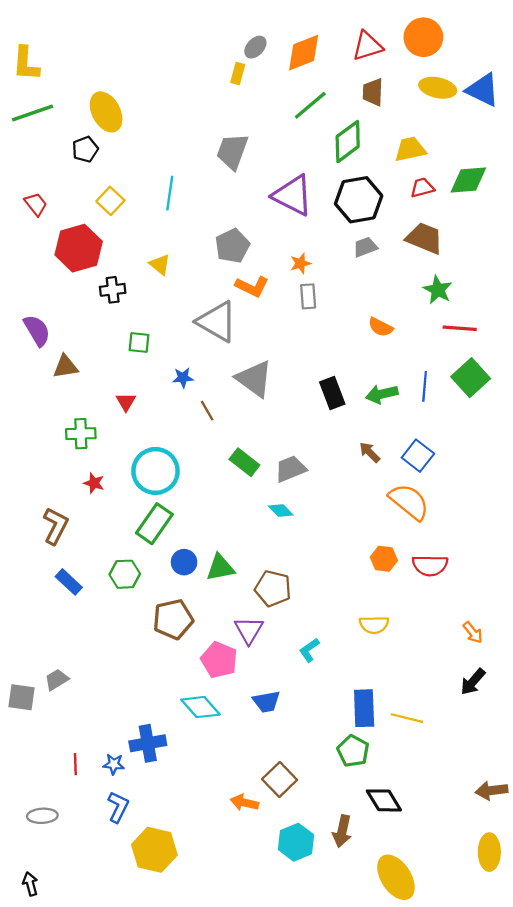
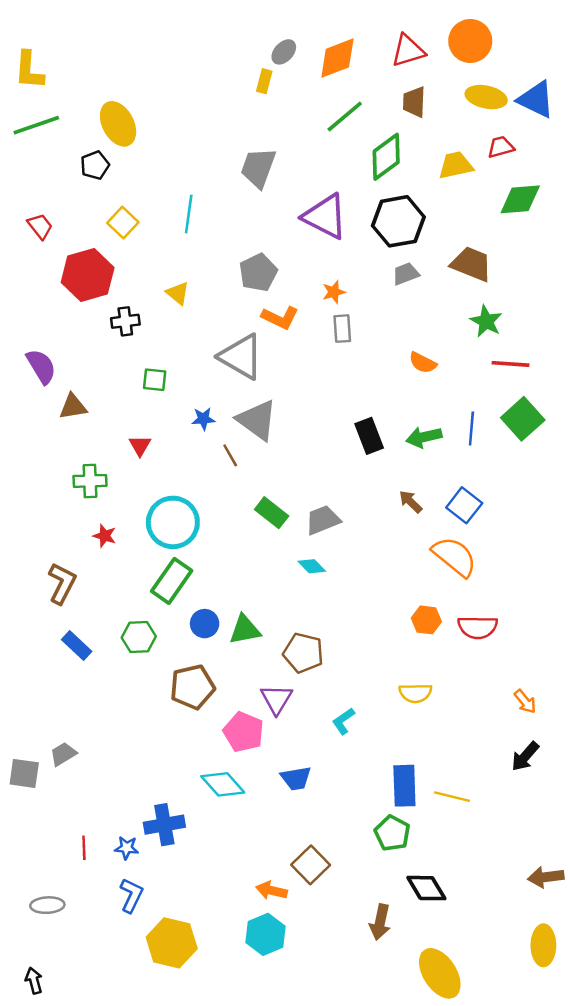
red trapezoid: (422, 188) -> (501, 147), moved
gray triangle: (254, 379) -> (257, 420), moved
cyan hexagon: (296, 842) -> (265, 934), moved

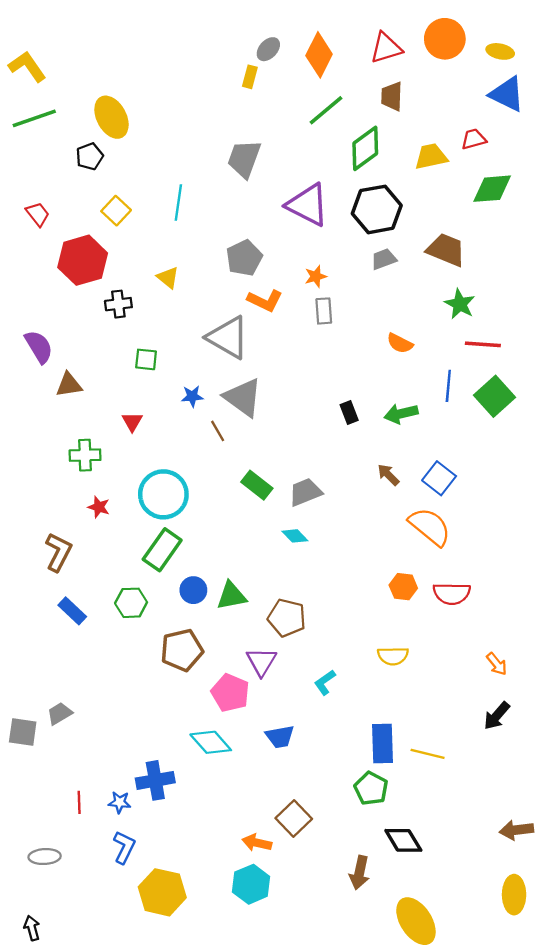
orange diamond: (337, 58) -> (319, 55), turned -42
yellow L-shape: (29, 70) -> (27, 66), turned 141
yellow ellipse: (486, 97) -> (500, 51), moved, size x0.7
blue line: (471, 429) -> (448, 386), moved
black rectangle: (369, 436) -> (349, 412), size x0.7

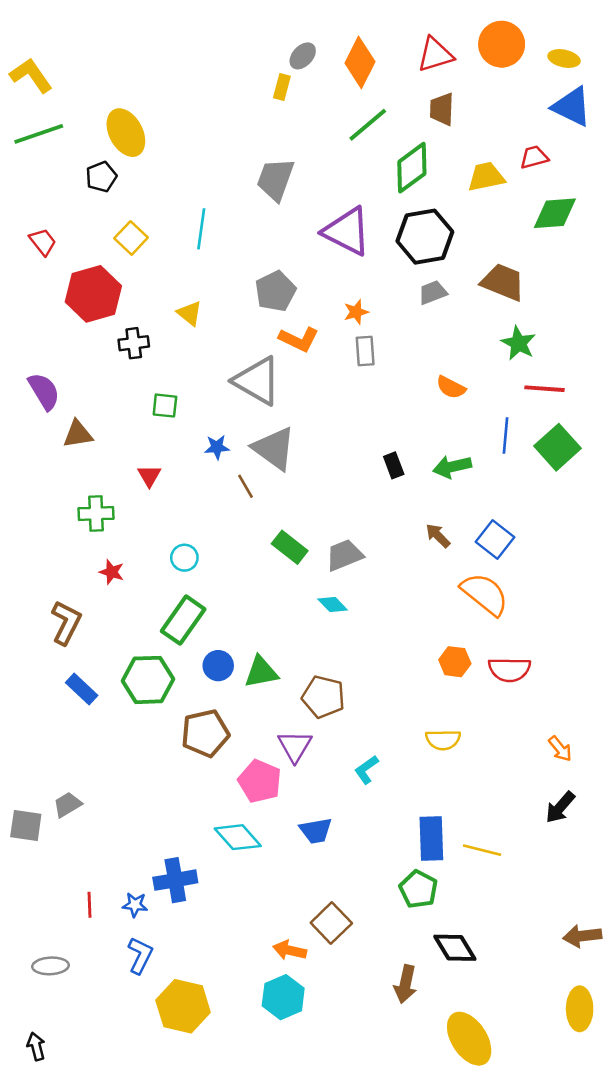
cyan circle: (163, 494) -> (184, 558), size x0.5
green hexagon: (131, 603) -> (148, 680), size x1.4

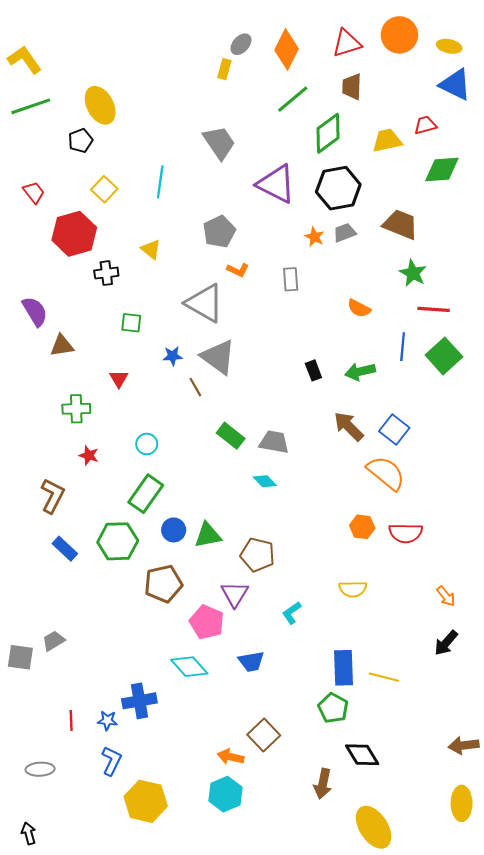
gray trapezoid: (275, 179) -> (219, 143), turned 126
orange star: (356, 312) -> (314, 237), moved, turned -30
orange L-shape: (299, 339) -> (238, 270), size x0.7
brown arrow: (438, 536) -> (349, 426), size x1.5
gray trapezoid: (344, 555) -> (274, 442), turned 32

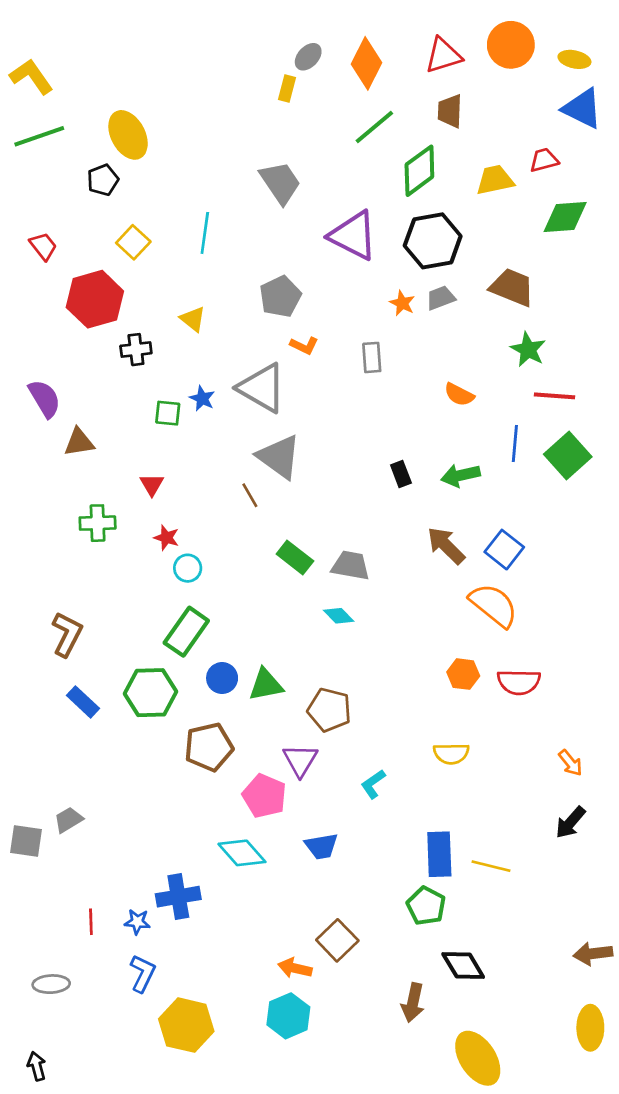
blue star: (173, 356) -> (202, 399), moved, turned 30
red star: (89, 455) -> (166, 538), moved

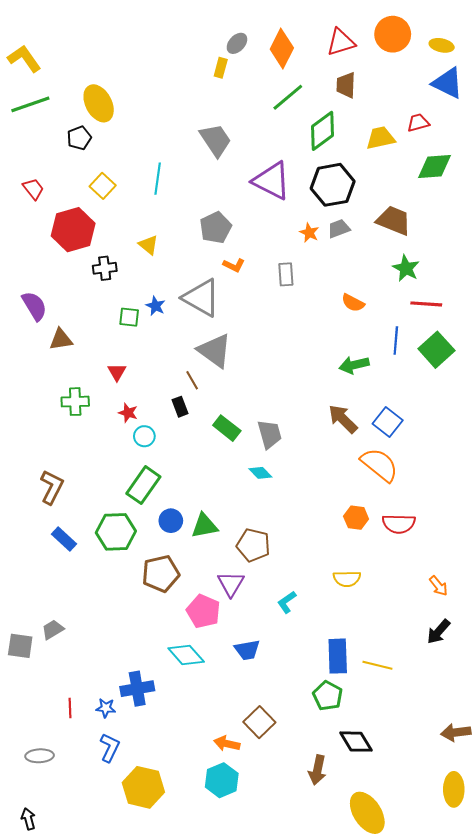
black rectangle: (401, 474) -> (180, 407), moved
gray trapezoid: (351, 565) -> (270, 434), turned 64

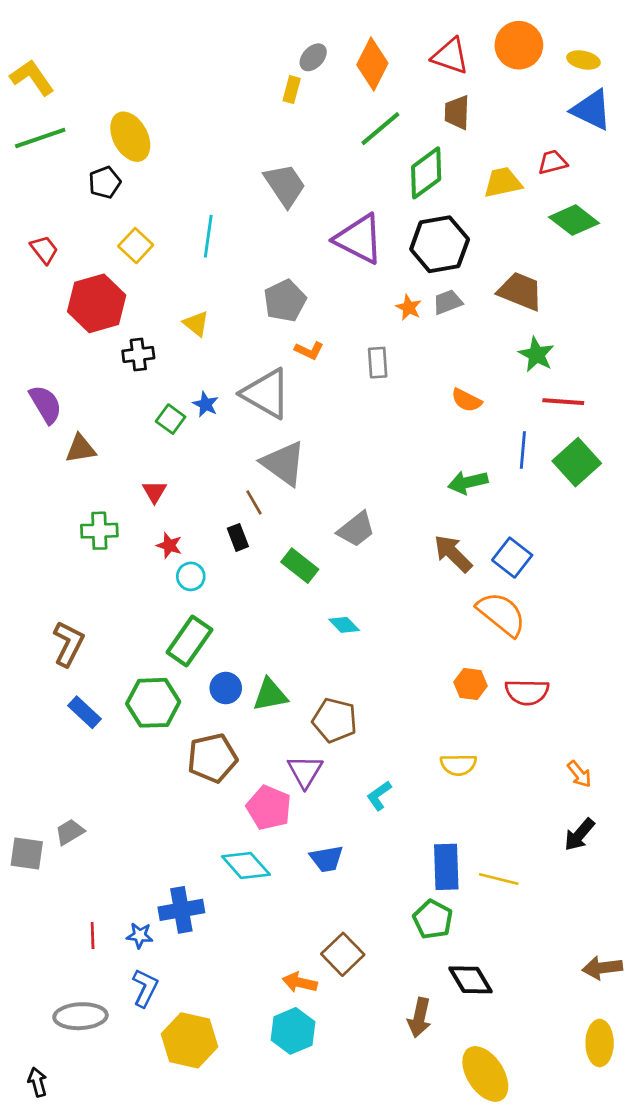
red triangle: (341, 42) -> (450, 56), turned 36
green diamond: (434, 166) -> (574, 220), turned 42
green square: (129, 317) -> (171, 419), turned 30
gray trapezoid: (270, 434) -> (356, 529), moved, turned 68
gray ellipse: (40, 756) -> (81, 1016), moved, size x1.4

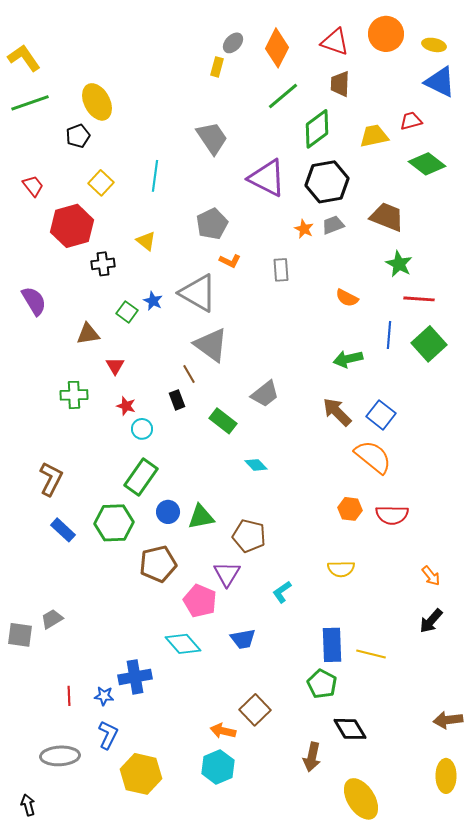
brown triangle: (81, 449) -> (88, 334), moved

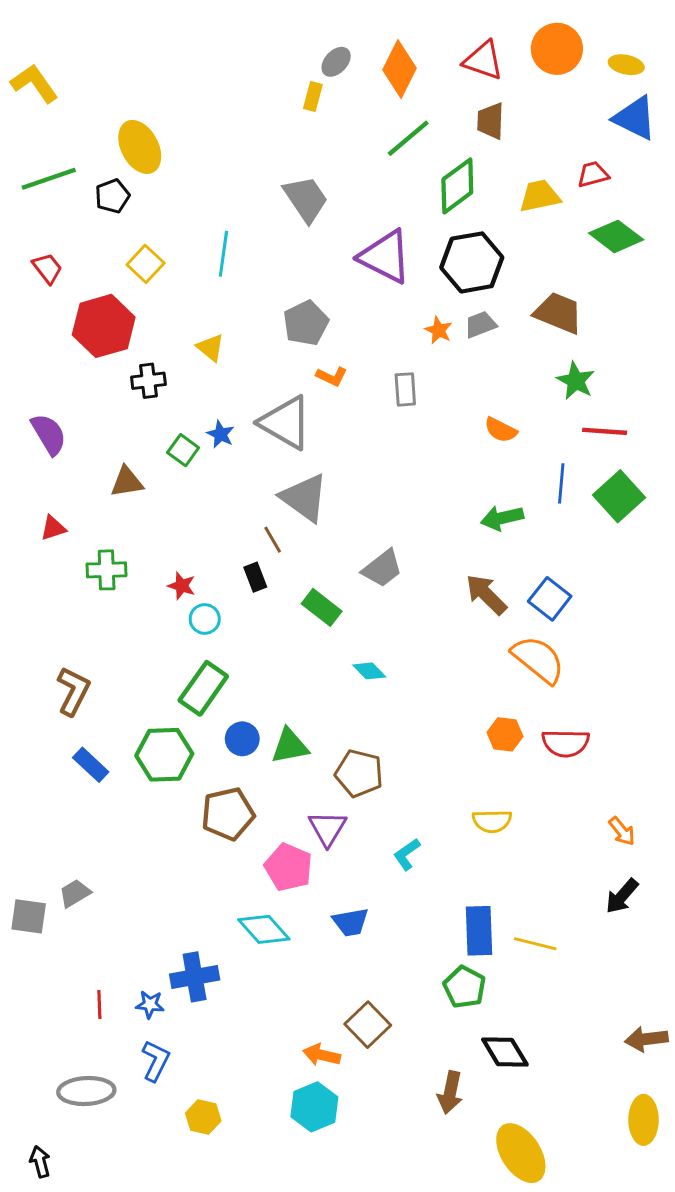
green line: (30, 103) -> (49, 179), moved
red triangle: (115, 366) -> (53, 528), moved, turned 42
yellow hexagon: (141, 774) -> (203, 1117), size x0.6

